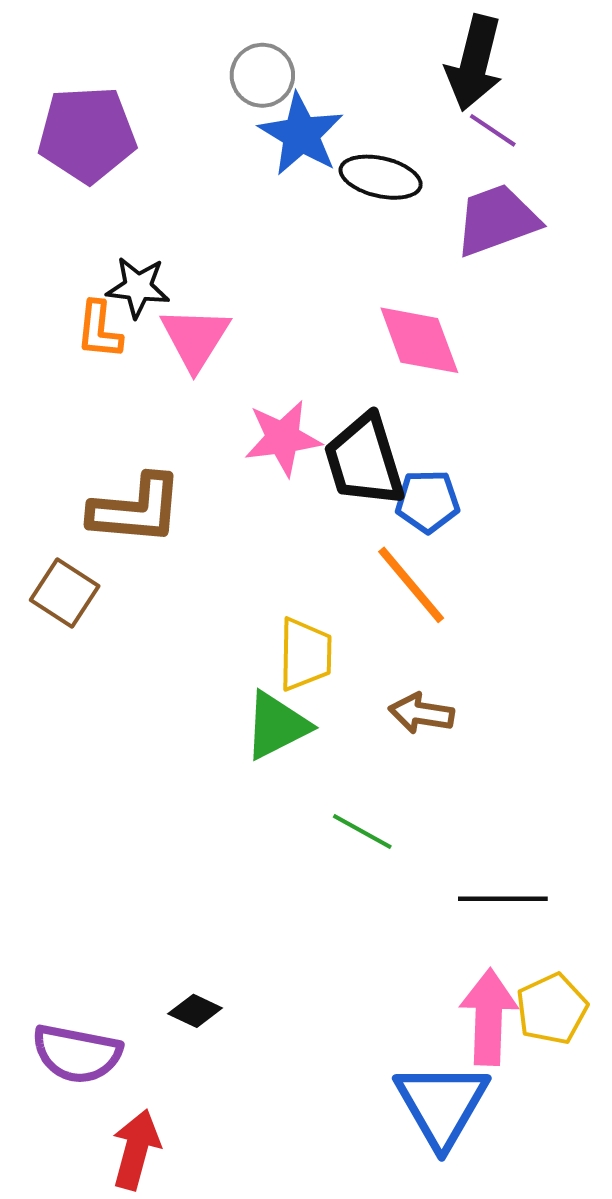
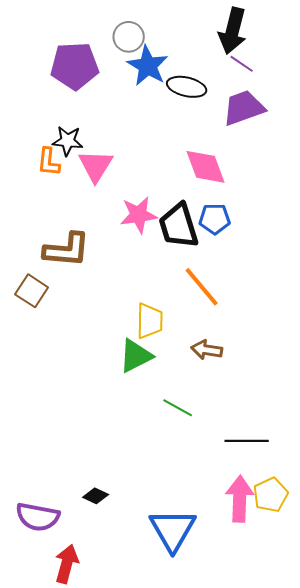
purple pentagon: (87, 134) -> (75, 66), moved
blue pentagon: (427, 501) -> (215, 219), moved
blue triangle: (442, 1105) -> (173, 530), moved

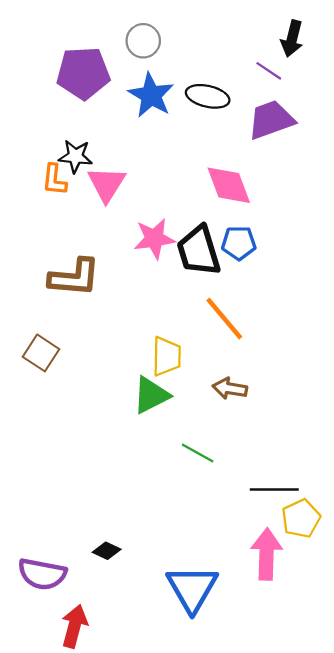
black arrow: (233, 31) -> (292, 39), moved, size x0.7
blue star: (148, 66) -> (151, 95), moved
brown square: (32, 291) -> (41, 353), moved
yellow pentagon: (271, 495) -> (301, 518), moved

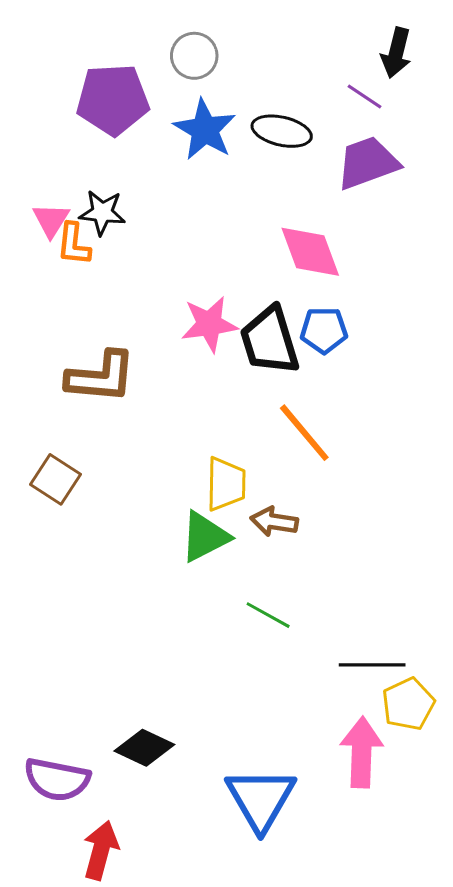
pink triangle: (107, 184) -> (51, 220), moved, size x0.7
brown arrow: (230, 389) -> (274, 522), moved
black diamond: (107, 551) -> (144, 748), size x1.5

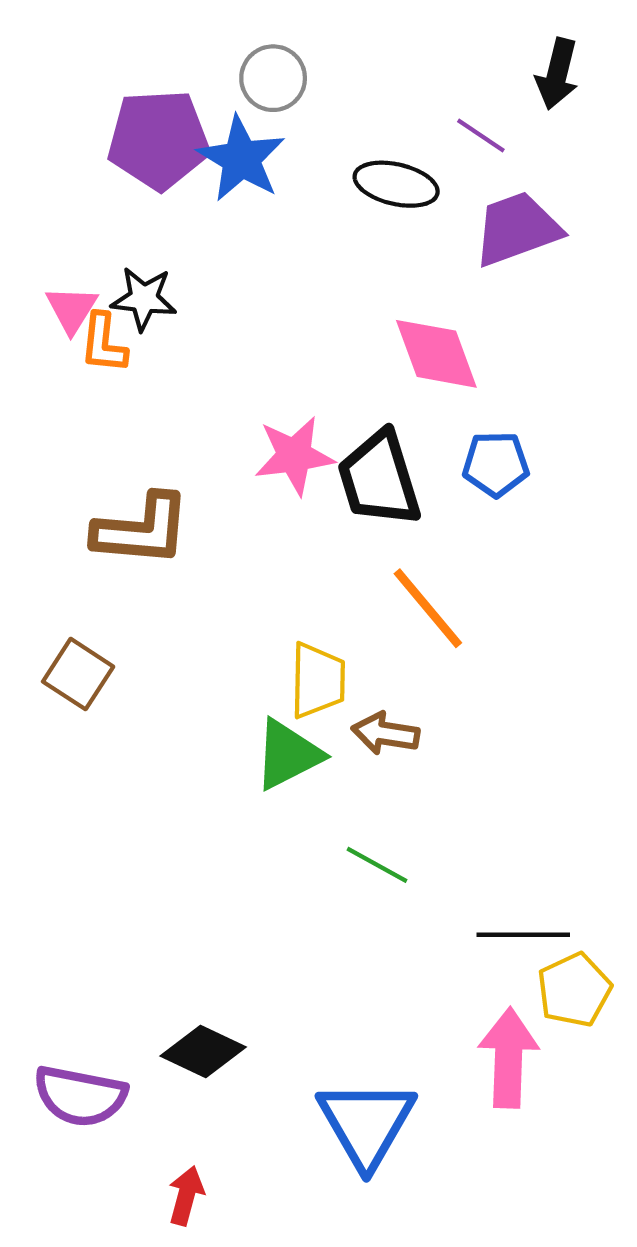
purple line: (365, 96) -> (481, 135), moved
blue star: (205, 130) -> (241, 159), moved
blue pentagon: (324, 330) -> (496, 464), moved
red arrow: (101, 850) -> (186, 1196), moved, size x0.7

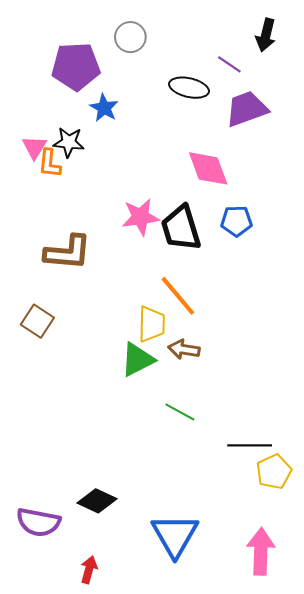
blue star: (241, 159) -> (104, 108), moved, size x0.7
orange line: (428, 608) -> (178, 296), moved
pink arrow: (508, 1058) -> (261, 551), moved

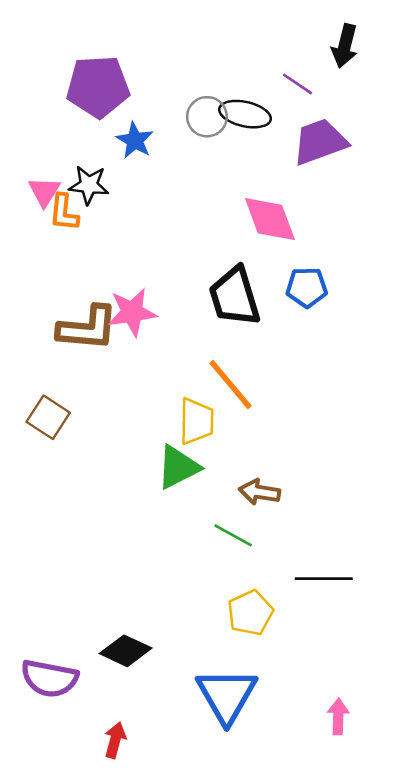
gray circle: (130, 37) -> (207, 117), moved
pink star: (140, 217) -> (132, 312), moved
brown arrow: (184, 349) -> (259, 492), moved
yellow pentagon: (274, 472) -> (250, 613), moved
pink arrow: (261, 551) -> (338, 716), size x0.6

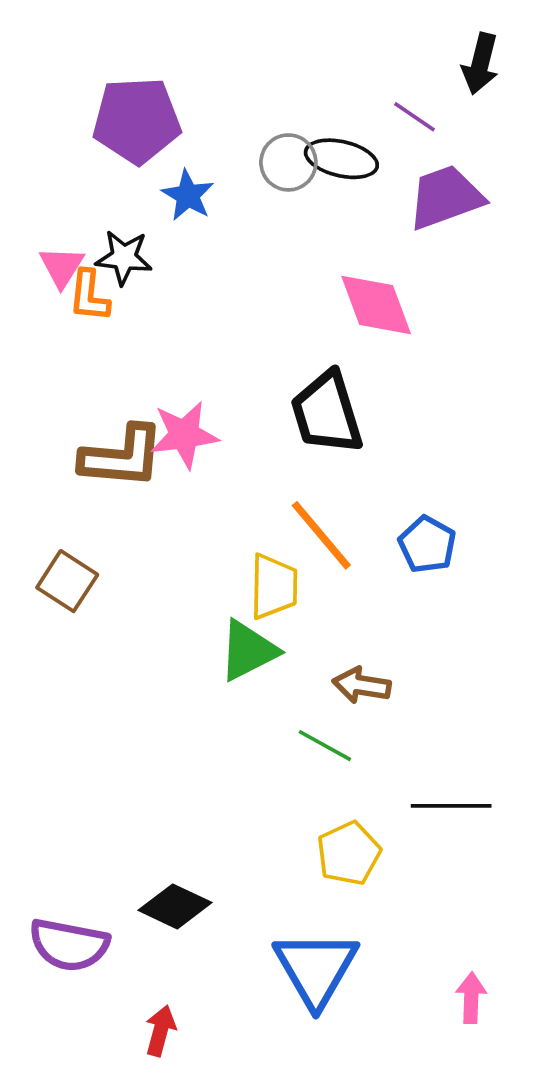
blue pentagon: (307, 287) -> (427, 544), moved, turned 30

